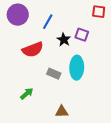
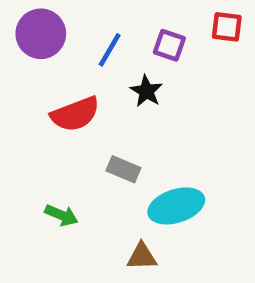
purple square: (82, 35) -> (169, 45), moved
cyan ellipse: (77, 68) -> (176, 206), moved, turned 70
green arrow: (27, 94) -> (61, 215), turned 64

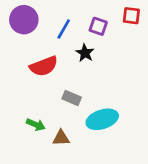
brown triangle: (142, 256) -> (61, 138), moved

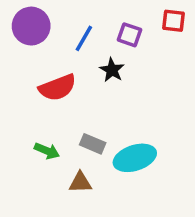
gray rectangle: (72, 98) -> (93, 144), moved
green arrow: (36, 125) -> (47, 151), moved

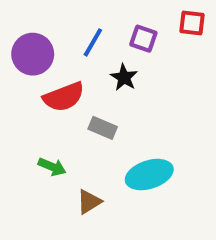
purple circle: (31, 26) -> (33, 54), moved
gray rectangle: (93, 144) -> (103, 128), moved
brown triangle: (80, 182) -> (89, 202), turned -30

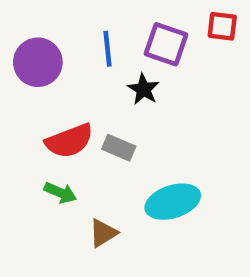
purple square: (143, 39) -> (166, 44), size x1.4
blue line: (93, 42) -> (108, 49), turned -36
red semicircle: (64, 97) -> (69, 141), moved

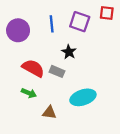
black star: (143, 89) -> (69, 52), moved
red semicircle: (69, 141) -> (33, 68), turned -130
brown triangle: (103, 233) -> (49, 113), turned 40

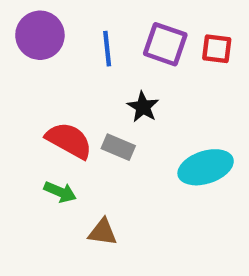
red square: (107, 13) -> (217, 49), moved
purple circle: (18, 30) -> (40, 35), moved
cyan ellipse: (83, 97) -> (206, 167), moved

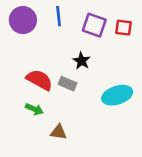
blue line: (107, 49) -> (59, 16), moved

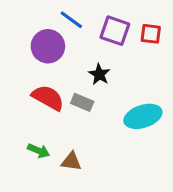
blue line: (59, 16) -> (71, 20), turned -48
purple circle: (23, 20) -> (48, 46), moved
green arrow: (34, 109) -> (39, 151), moved

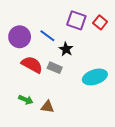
blue line: (71, 20) -> (47, 36), moved
red square: (151, 34) -> (100, 22), turned 32
purple circle: (48, 46) -> (20, 37), moved

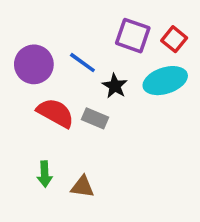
cyan ellipse: (95, 77) -> (165, 81), moved
green arrow: (26, 100) -> (45, 174), turned 64

